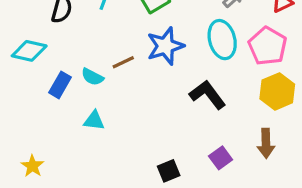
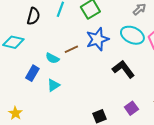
cyan ellipse: (222, 40) -> (132, 35), turned -50
blue rectangle: (60, 85) -> (32, 73), moved
cyan triangle: (94, 121) -> (53, 85), turned -40

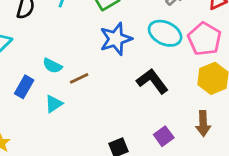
brown line: (71, 49) -> (79, 78), moved

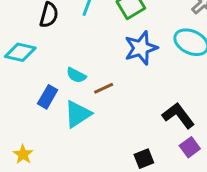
black L-shape: (152, 81) -> (178, 116), moved
cyan triangle: (54, 104) -> (78, 114), size x1.5

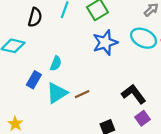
cyan semicircle: (76, 75) -> (56, 63), turned -96
brown line: (104, 88) -> (82, 94), moved

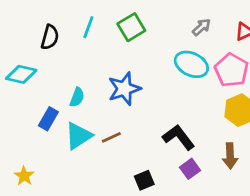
blue star: (105, 43) -> (124, 89), moved

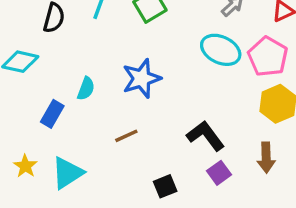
cyan triangle: (78, 136) -> (67, 173), moved
yellow star: (24, 176) -> (25, 166), moved

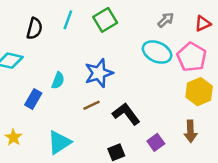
brown line: (126, 136) -> (91, 105), moved
black L-shape: (206, 136) -> (126, 114), moved
cyan triangle: (67, 173) -> (59, 142), moved

